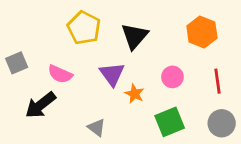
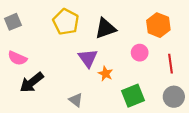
black triangle: (135, 36) -> (106, 28), turned 30
gray square: (17, 63) -> (13, 22), moved
pink semicircle: (60, 74) -> (17, 58), moved
pink circle: (172, 77) -> (140, 53), moved

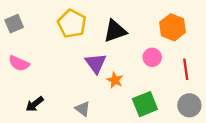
black arrow: (32, 82) -> (35, 104), moved, size x0.7

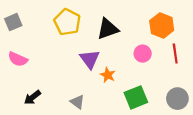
red line: (186, 69) -> (175, 54), moved

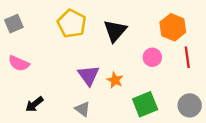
black triangle: (108, 29) -> (115, 31), turned -30
purple triangle: (90, 59) -> (89, 75), moved

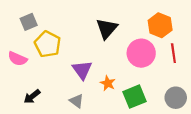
gray square: (14, 24) -> (29, 22), moved
yellow pentagon: (72, 24) -> (48, 44), moved
pink circle: (152, 57) -> (141, 53), size x1.6
orange star: (115, 80) -> (108, 83), moved

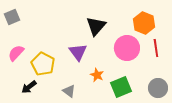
gray square: (29, 22) -> (12, 17), moved
yellow pentagon: (48, 44) -> (43, 64), moved
pink semicircle: (18, 59) -> (16, 53), turned 108
purple triangle: (82, 70) -> (78, 52), moved

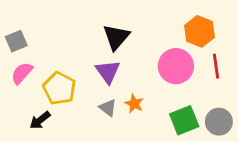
gray square: (12, 17) -> (16, 41), moved
black triangle: (96, 26) -> (116, 37), moved
green square: (121, 87) -> (184, 120), moved
gray triangle: (69, 91) -> (108, 108), moved

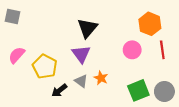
gray square: (16, 41) -> (12, 17), moved, turned 35
pink circle: (176, 66) -> (132, 50), size x0.7
black arrow: (40, 120) -> (59, 90), moved

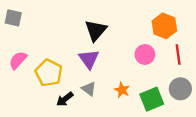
orange star: (101, 78) -> (122, 90), moved
gray circle: (164, 91) -> (180, 89), moved

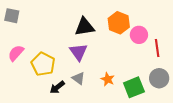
orange hexagon: (164, 26) -> (119, 23), moved
black triangle: (96, 30) -> (84, 27), turned 40
pink circle: (145, 54) -> (139, 35), moved

